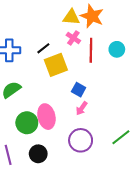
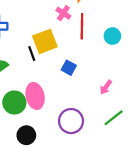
black line: (43, 48) -> (32, 53), moved, turned -72
cyan circle: (117, 49) -> (112, 36), moved
pink arrow: (82, 108) -> (106, 87), moved

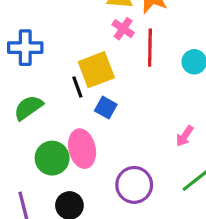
blue square: (69, 68) -> (106, 108), moved

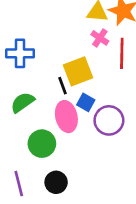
pink ellipse: (82, 149) -> (66, 117), moved
purple circle: (134, 185) -> (109, 120), moved

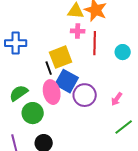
pink cross: (100, 38) -> (78, 31), turned -32
green semicircle: (23, 102) -> (19, 93), moved
blue square: (86, 102) -> (67, 81), size x1.6

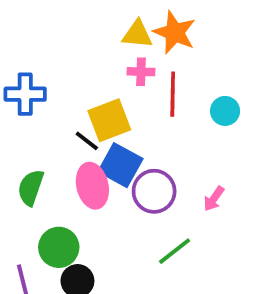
black line: (49, 68) -> (87, 141), turned -32
green semicircle: (19, 93) -> (31, 188), turned -36
green circle: (33, 113) -> (59, 247), moved
green line: (124, 127) -> (175, 251), moved

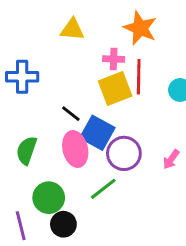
yellow triangle: (137, 34) -> (72, 30), moved
yellow square: (109, 120) -> (115, 89), moved
green line: (175, 251) -> (103, 189), moved

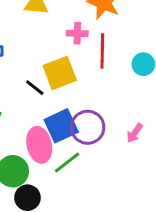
yellow square: (115, 89) -> (60, 73), moved
blue square: (97, 133) -> (61, 126), moved, turned 36
pink ellipse: (75, 149) -> (39, 145), moved

